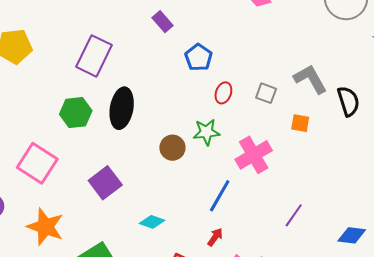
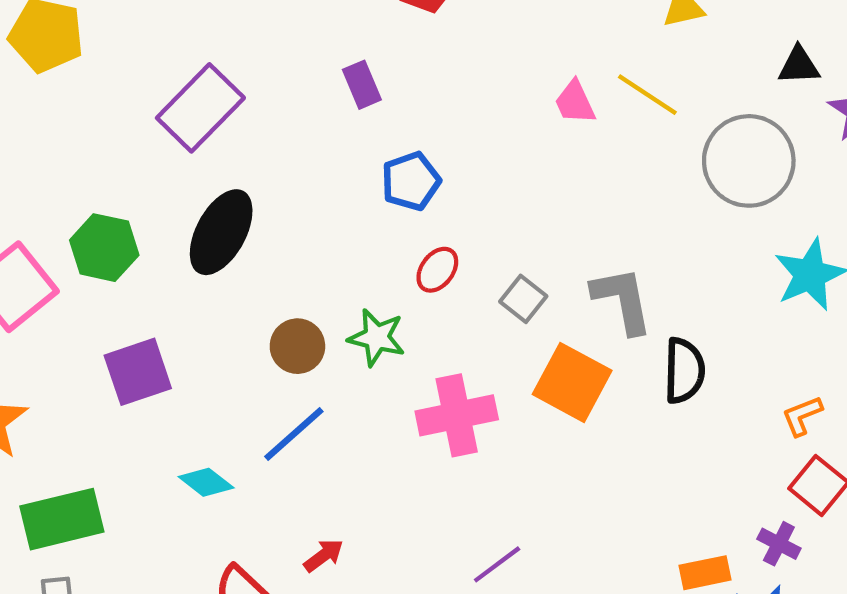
green hexagon: (76, 113) -> (104, 248), moved
orange square: (300, 123) -> (572, 382), size x1.8
blue line: (220, 196) -> (294, 434), moved

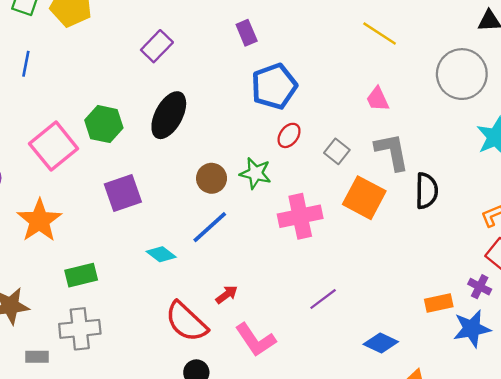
yellow line: (647, 95) -> (380, 33), moved
pink trapezoid: (575, 102) -> (378, 99), moved
purple rectangle: (200, 108) -> (157, 46), size x0.7
blue pentagon: (411, 181) -> (274, 86), size x1.4
green rectangle: (62, 519) -> (81, 275), size x0.7

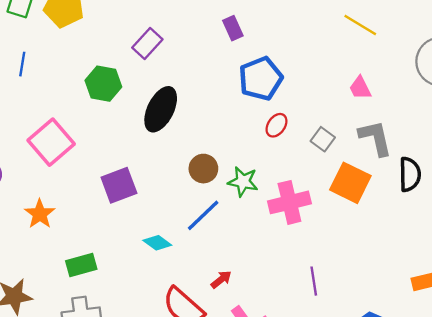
green hexagon: (104, 124) -> (103, 84), moved
green star: (255, 173) -> (243, 182), moved
orange star: (39, 221) -> (40, 214), size x0.7
purple line: (323, 299) -> (314, 281), turned -60

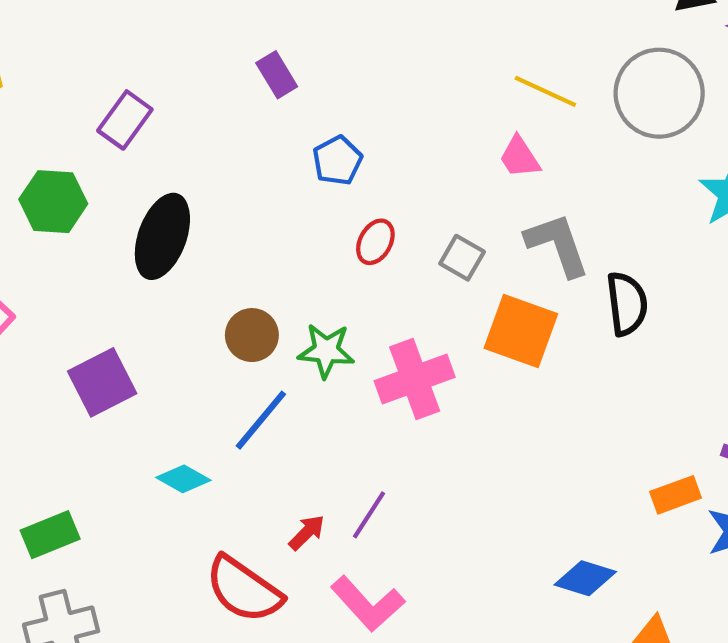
yellow line: (360, 25) -> (545, 91), moved
blue pentagon: (261, 79) -> (337, 161), size x0.6
purple line: (314, 281) -> (369, 515), moved, turned 48

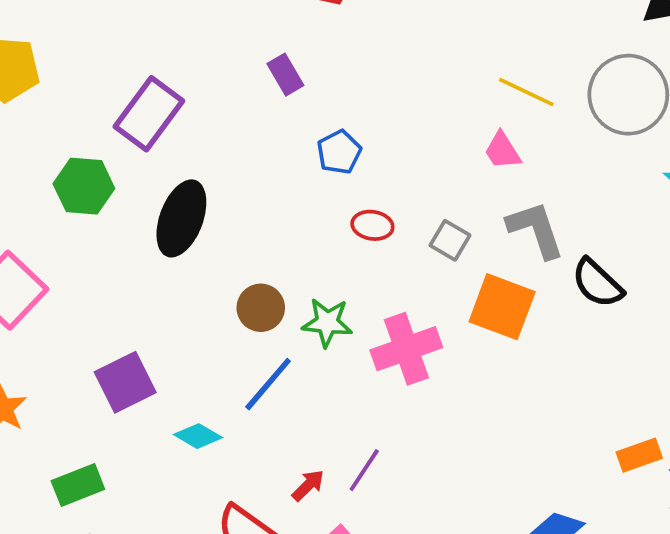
purple rectangle: (125, 120) -> (149, 114), size x1.4
red ellipse: (375, 242) -> (372, 225), turned 69
black semicircle: (627, 304) -> (597, 283), turned 140
purple square: (102, 382) -> (125, 382), moved

